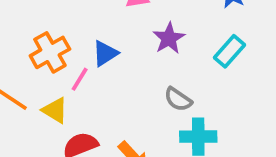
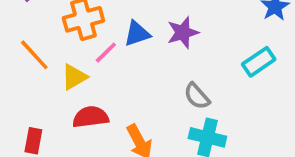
purple star: (169, 38) -> (183, 33), moved
yellow triangle: (55, 110) -> (74, 77), turned 44

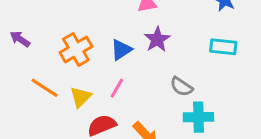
pink line: (106, 53) -> (117, 88), moved
cyan rectangle: (259, 62) -> (223, 47), turned 55

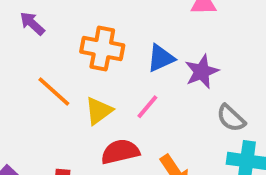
purple star: (157, 39) -> (202, 72), moved
orange cross: (76, 49) -> (102, 49), turned 32

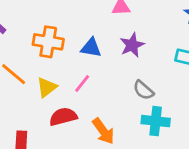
blue triangle: (161, 58) -> (91, 48), turned 35
purple star: (202, 72) -> (132, 45), moved

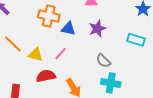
orange cross: (48, 42) -> (49, 16), moved
yellow triangle: (47, 87) -> (36, 55), turned 49

